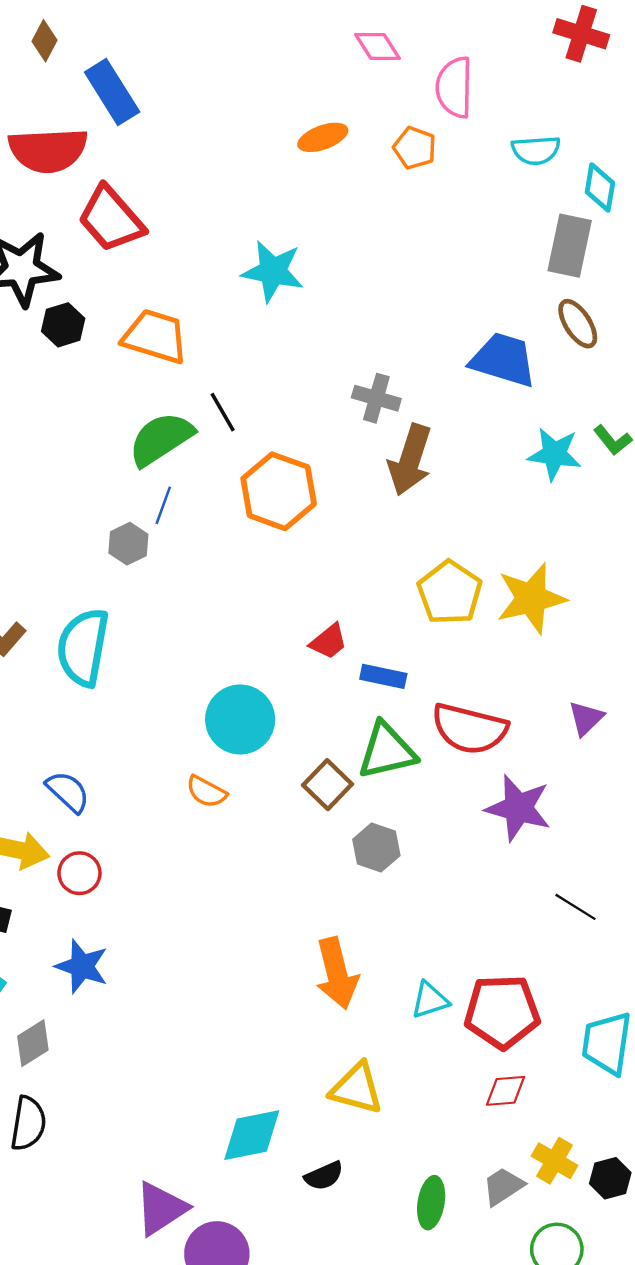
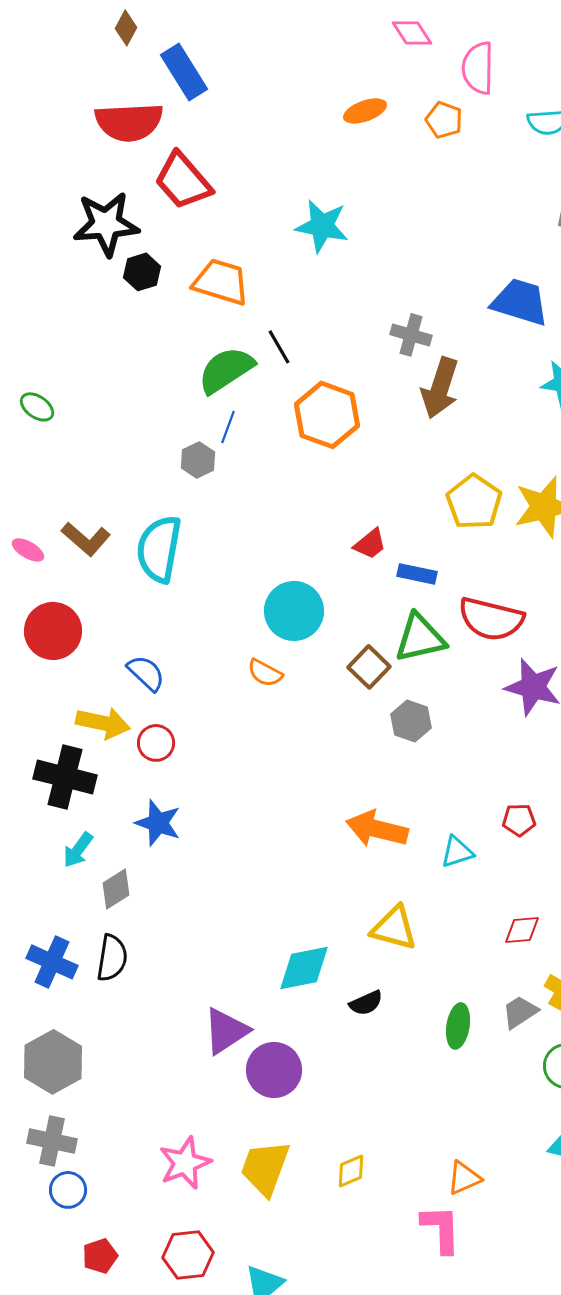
orange arrow: (337, 973) -> (377, 829), turned 118
red pentagon: (502, 1012) -> (519, 820), moved, size x0.5

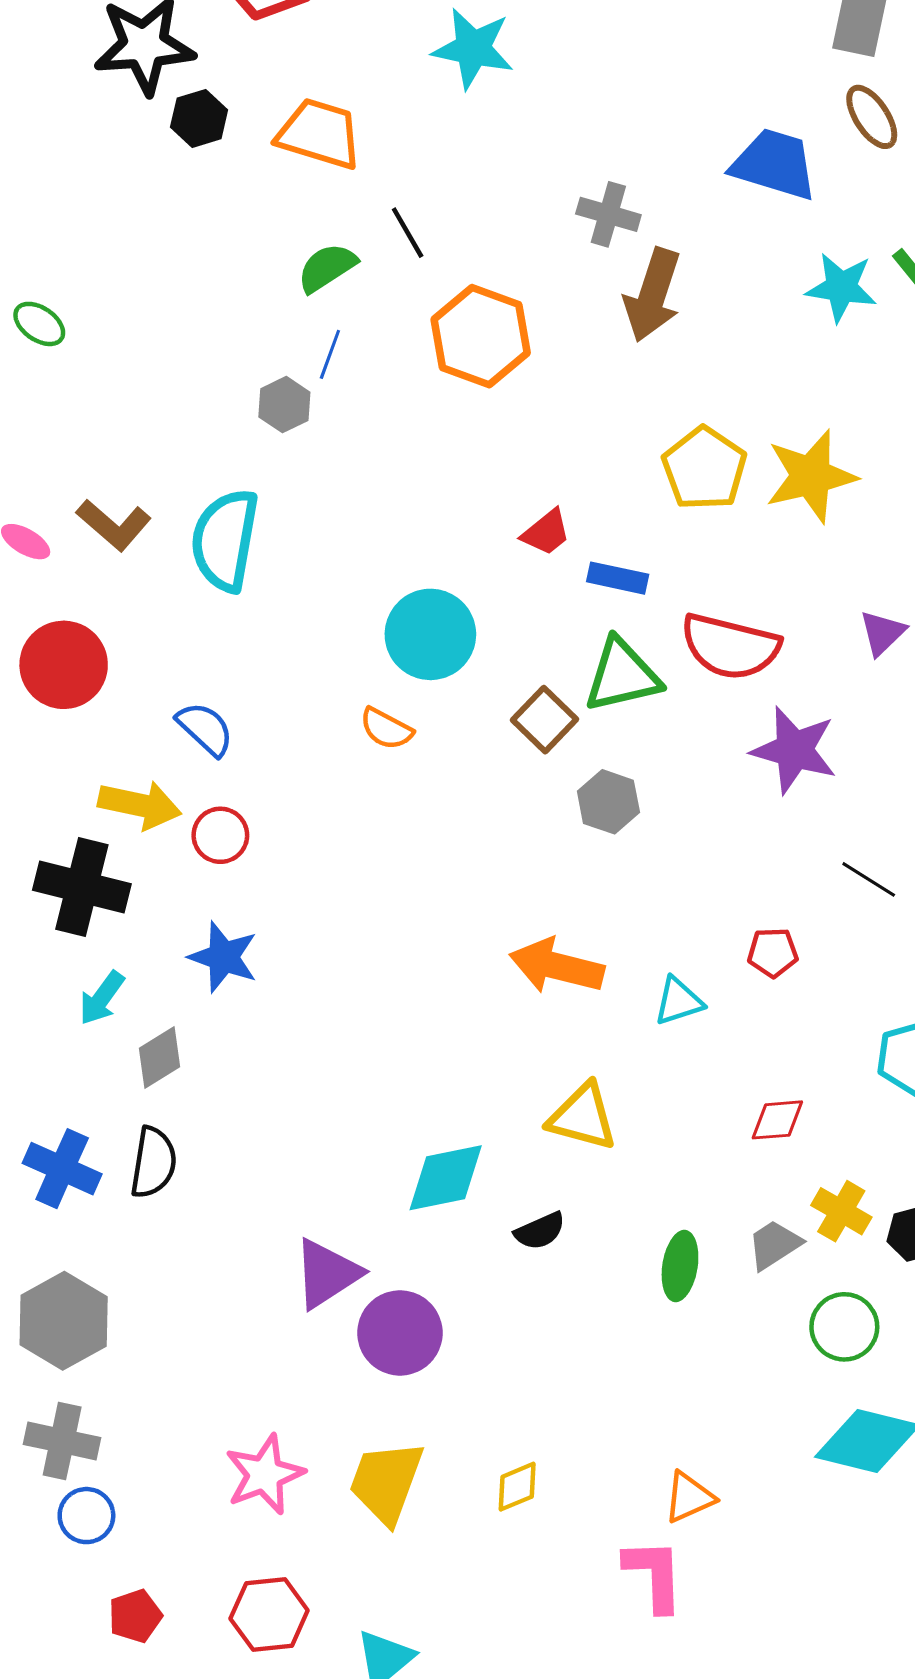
green semicircle: (226, 370) -> (327, 268), size x0.7

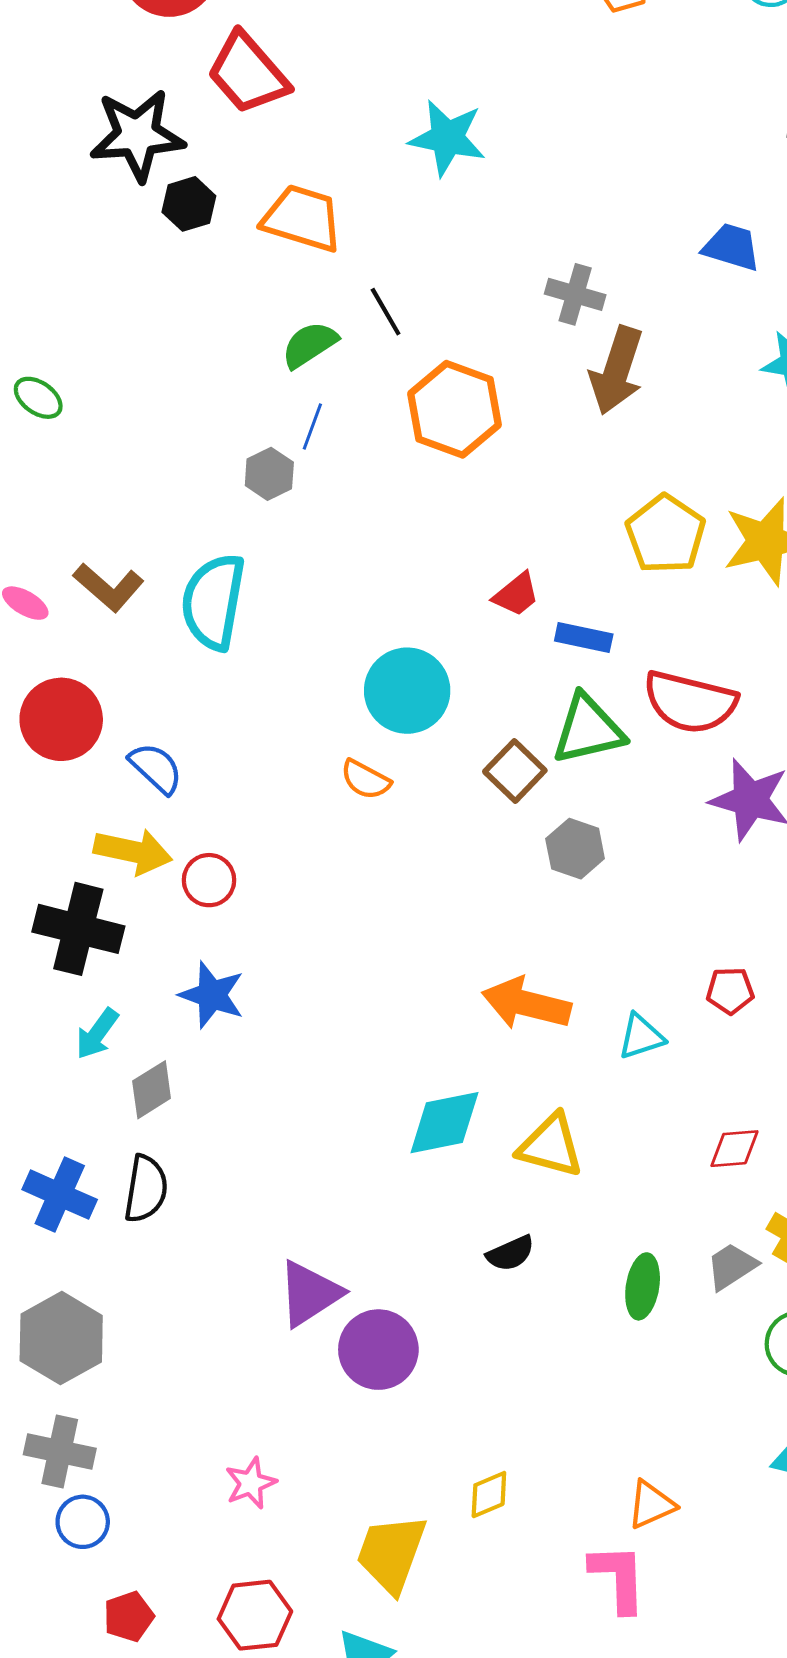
blue trapezoid: (774, 164) -> (732, 247), size x0.7
blue semicircle: (205, 729) -> (156, 768), moved
cyan diamond: (446, 1178) -> (444, 1123), moved
pink star: (265, 1474) -> (251, 1483), size x0.7
yellow trapezoid: (386, 1482) -> (391, 1553), moved

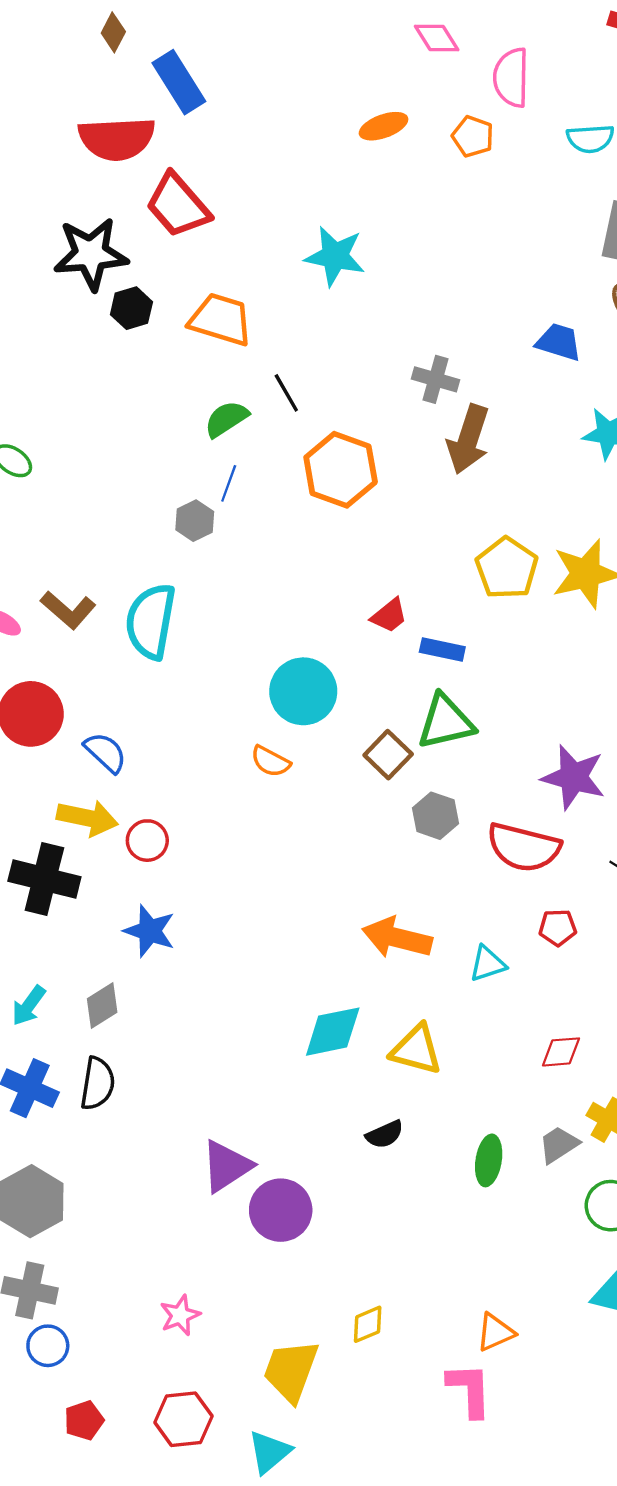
red semicircle: (690, 702) -> (524, 847), moved
cyan arrow: (97, 1034) -> (29, 1006), moved

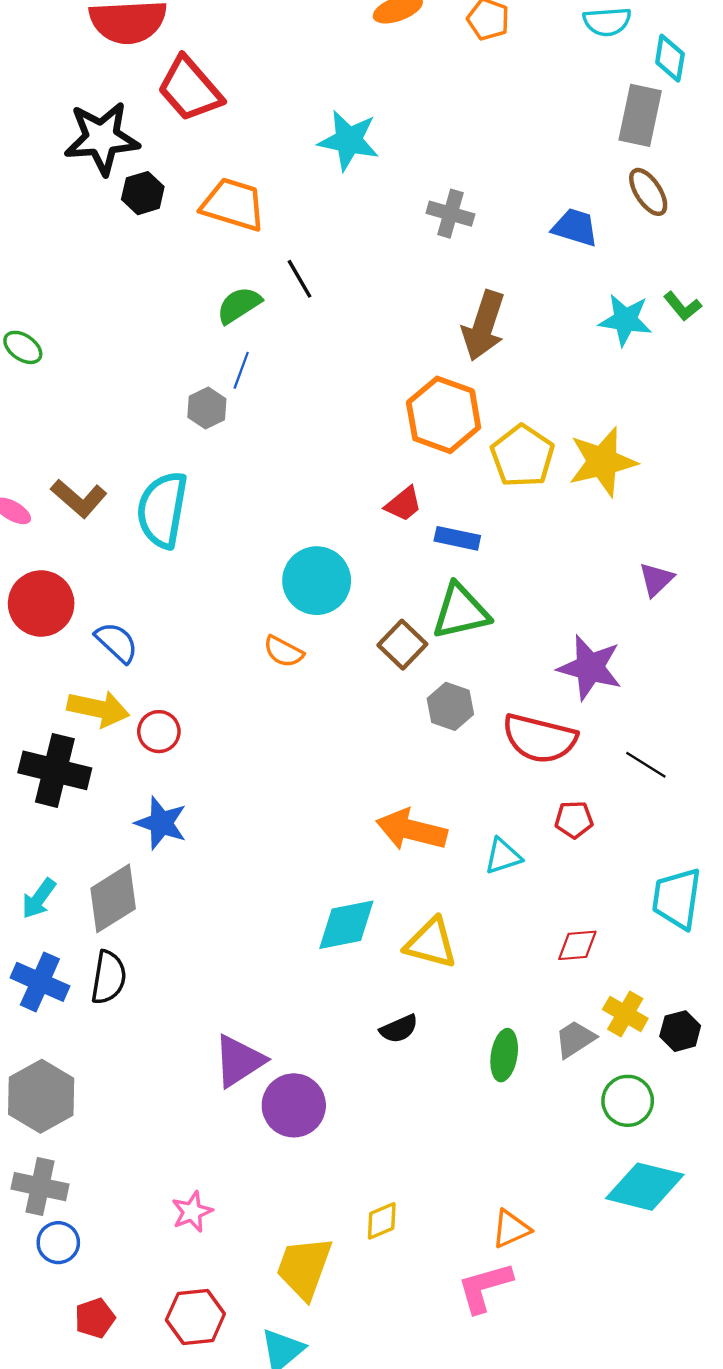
gray cross: (436, 379) -> (450, 214), moved
orange hexagon: (341, 470) -> (444, 415), moved
gray diamond: (102, 1006) -> (113, 898), size x1.5
pink L-shape: (469, 1390) -> (485, 1287), turned -104

